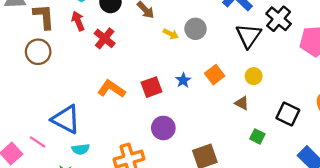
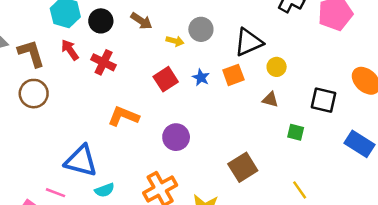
black triangle: (248, 36) -> (249, 42), moved, turned 44
orange square: (215, 75) -> (233, 75), turned 30
blue star: (183, 80) -> (201, 77), moved
red square: (152, 87) -> (166, 79), moved
purple circle: (163, 128) -> (176, 137), moved

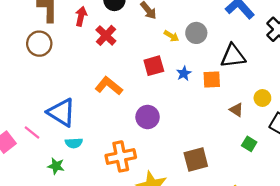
red arrow: (70, 50) -> (81, 16), turned 30
yellow circle: (277, 67) -> (262, 98), moved

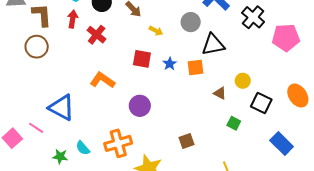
gray circle: (196, 33) -> (191, 22), moved
red square: (154, 66) -> (142, 59), turned 30
cyan semicircle: (74, 143) -> (83, 148), moved, turned 56
brown square: (196, 159) -> (186, 141), size x0.7

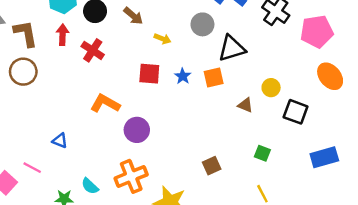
orange ellipse: (298, 96) -> (330, 76), moved
purple circle: (140, 106) -> (137, 130), moved
blue triangle: (61, 107) -> (60, 141), size x0.5
green square: (234, 123) -> (262, 153), moved
blue rectangle: (282, 144) -> (324, 157), turned -55

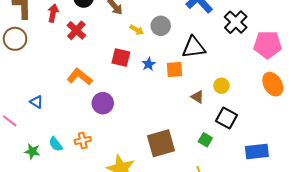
gray circle: (202, 24) -> (161, 26), moved
black square: (296, 112) -> (226, 118), moved
brown square: (212, 166) -> (161, 143), size x1.8
orange cross: (131, 176) -> (83, 140), moved, size x0.6

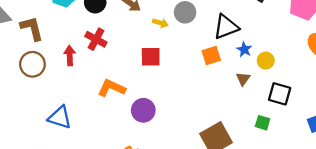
red arrow: (53, 13) -> (70, 56), moved
blue star: (149, 64) -> (244, 50), moved
brown triangle: (198, 97) -> (243, 79), turned 48
blue triangle: (37, 102) -> (60, 117), moved, size x1.6

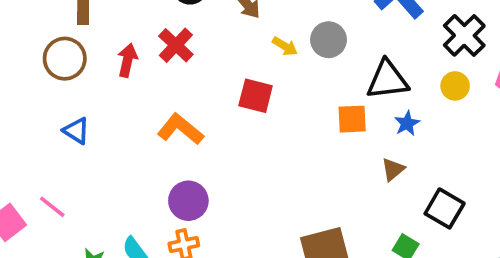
yellow circle: (266, 61) -> (455, 86), moved
purple circle: (143, 110) -> (188, 201), moved
blue triangle: (60, 117) -> (76, 131), moved, size x0.7

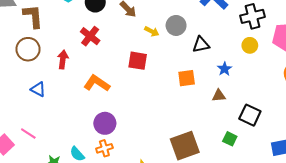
black cross: (464, 35) -> (253, 16), turned 35
red arrow: (127, 60) -> (63, 60), moved
black triangle: (387, 80) -> (201, 45), moved, size x0.7
orange square: (352, 119) -> (187, 78), moved
brown triangle: (393, 169) -> (219, 96), turned 40

